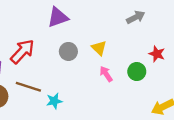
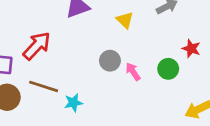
yellow triangle: (99, 48) -> (125, 20), moved
gray circle: (68, 51) -> (110, 61), moved

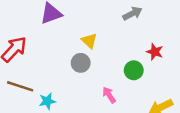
yellow triangle: (125, 20) -> (89, 41), moved
pink arrow: (133, 72) -> (109, 95), moved

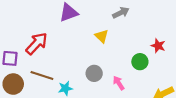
gray arrow: (132, 14) -> (121, 13), moved
gray circle: (81, 63) -> (94, 73), moved

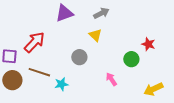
gray arrow: (121, 13) -> (101, 13), moved
gray circle: (94, 73) -> (79, 57), moved

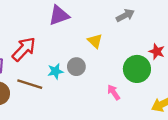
gray arrow: (101, 13) -> (125, 15), moved
green circle: (131, 59) -> (137, 69), size x1.5
cyan star: (61, 84) -> (55, 71), moved

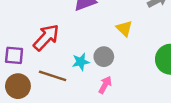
pink arrow: (114, 92) -> (105, 85), moved, turned 63

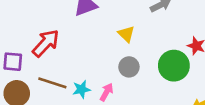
gray circle: (104, 57) -> (129, 67), moved
cyan star: (81, 62) -> (81, 89), moved

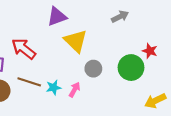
yellow triangle: (126, 34) -> (76, 41), moved, size x1.6
red arrow: (46, 43) -> (24, 49), turned -95

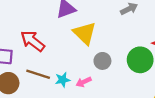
pink arrow: (75, 90) -> (84, 82), turned -144

